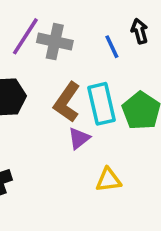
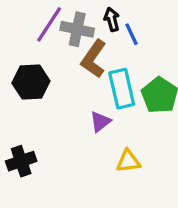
black arrow: (140, 31) -> (112, 19), moved
brown L-shape: (67, 102) -> (94, 59), moved

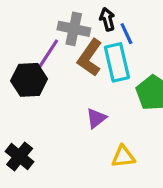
purple line: (49, 24) -> (47, 56), moved
cyan rectangle: (122, 89) -> (117, 62), moved
black cross: (21, 161) -> (20, 157), turned -32

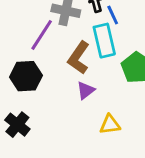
brown L-shape: (90, 58) -> (79, 58), moved
black hexagon: (29, 80) -> (26, 76), moved

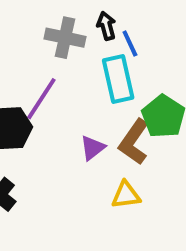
purple line: (42, 35) -> (41, 99), moved
brown L-shape: (79, 58) -> (134, 142), moved

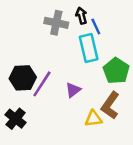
purple line: (41, 99) -> (42, 84), moved
brown L-shape: (134, 142) -> (110, 105), moved

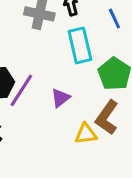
blue line: (96, 26) -> (114, 18), moved

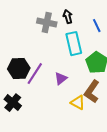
yellow triangle: (86, 134) -> (78, 103), turned 35

